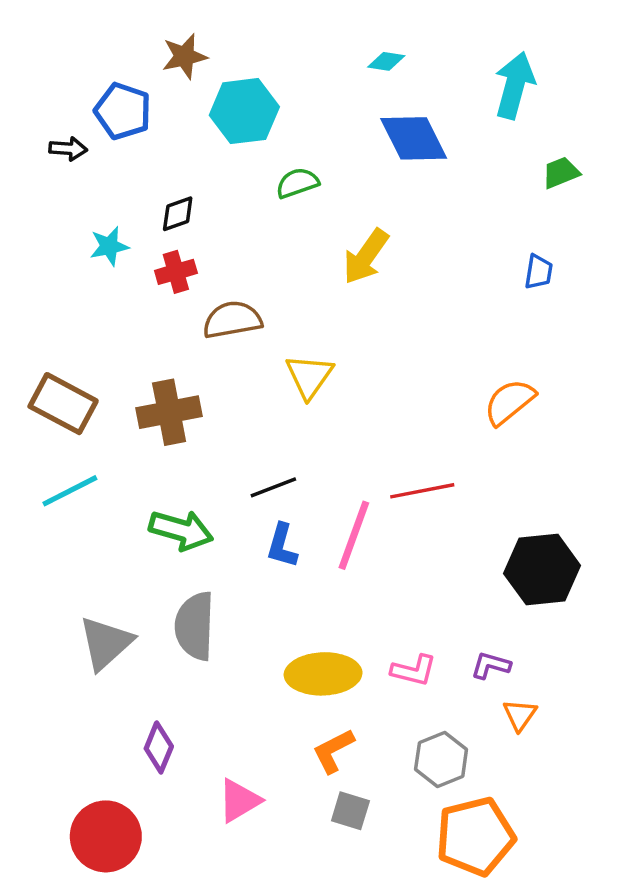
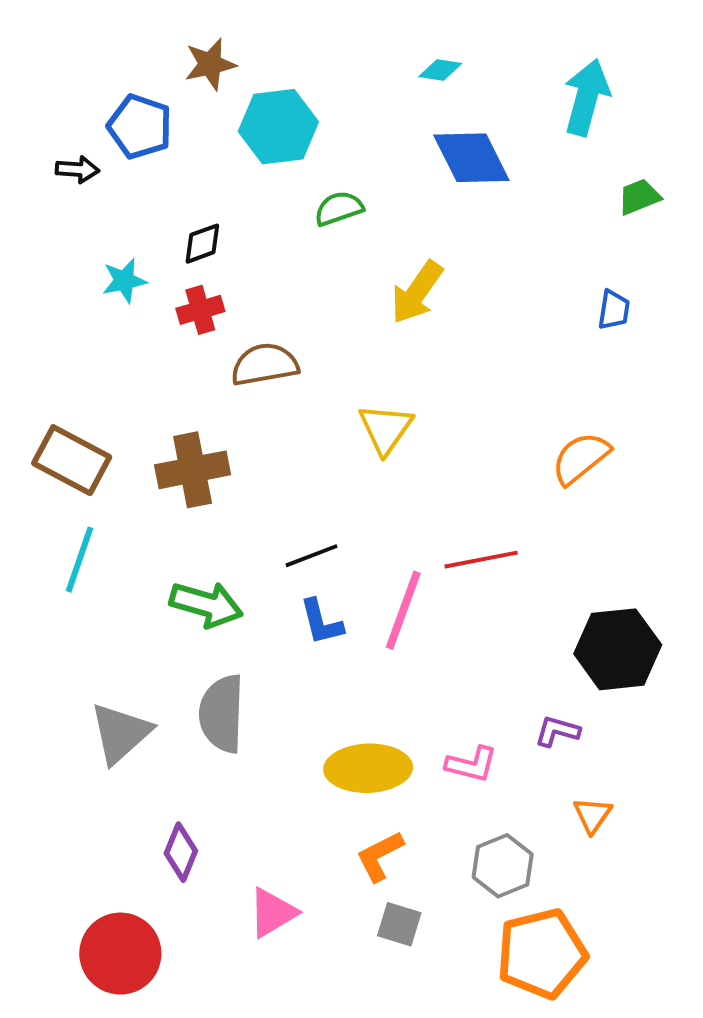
yellow triangle: (309, 376) -> (386, 429), moved
cyan line: (70, 491) -> (79, 560), turned -44
blue L-shape: (282, 546) -> (321, 622), turned -30
purple L-shape: (491, 665) -> (557, 731), moved

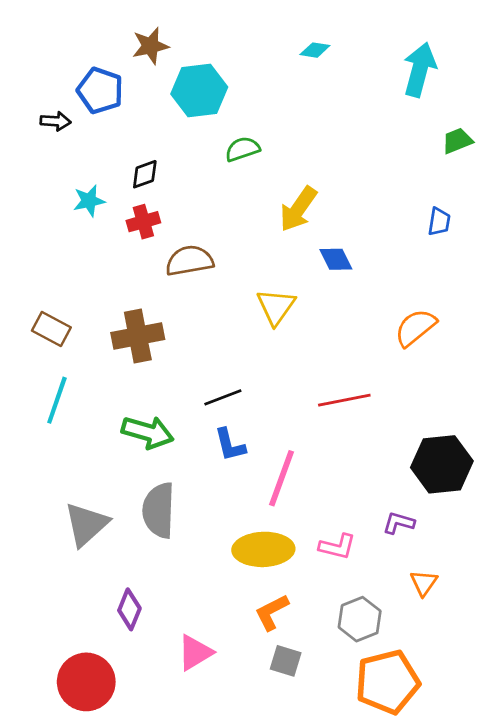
blue diamond: (471, 158) -> (336, 259), moved, size x0.6
brown rectangle: (72, 460) -> (51, 329), size x0.7
pink line: (403, 610) -> (281, 478), moved

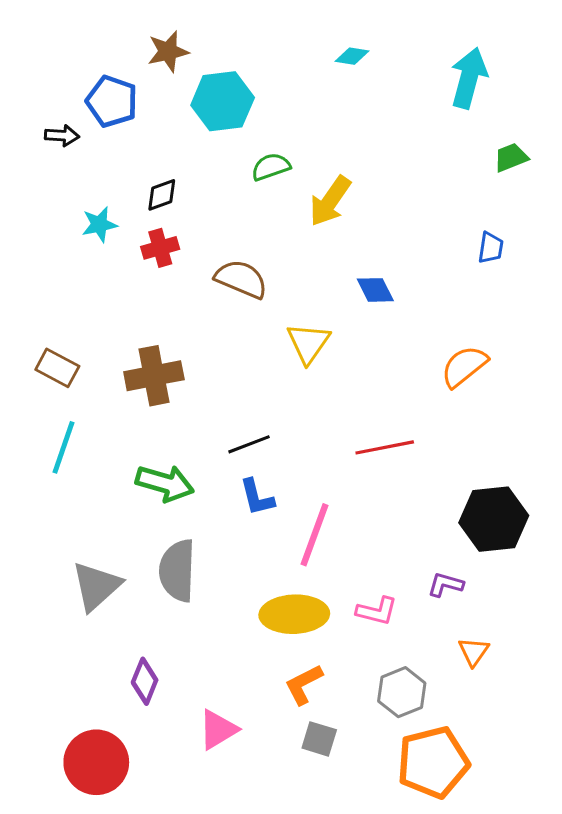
yellow arrow: (298, 209) -> (330, 201), moved
brown semicircle: (189, 261) -> (241, 279), moved, turned 33

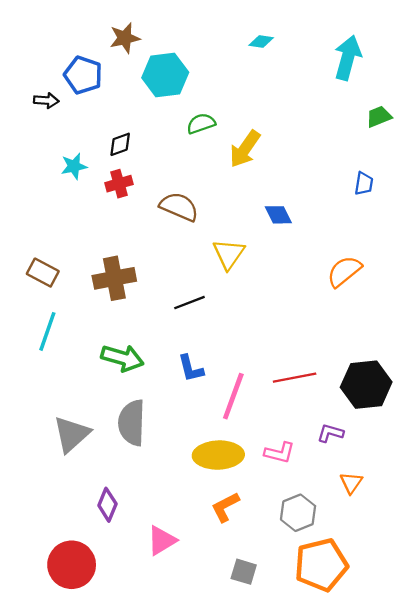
black line: (249, 444) -> (189, 303), moved
red line: (385, 447) -> (295, 378), moved
gray square: (319, 739) -> (244, 572), moved

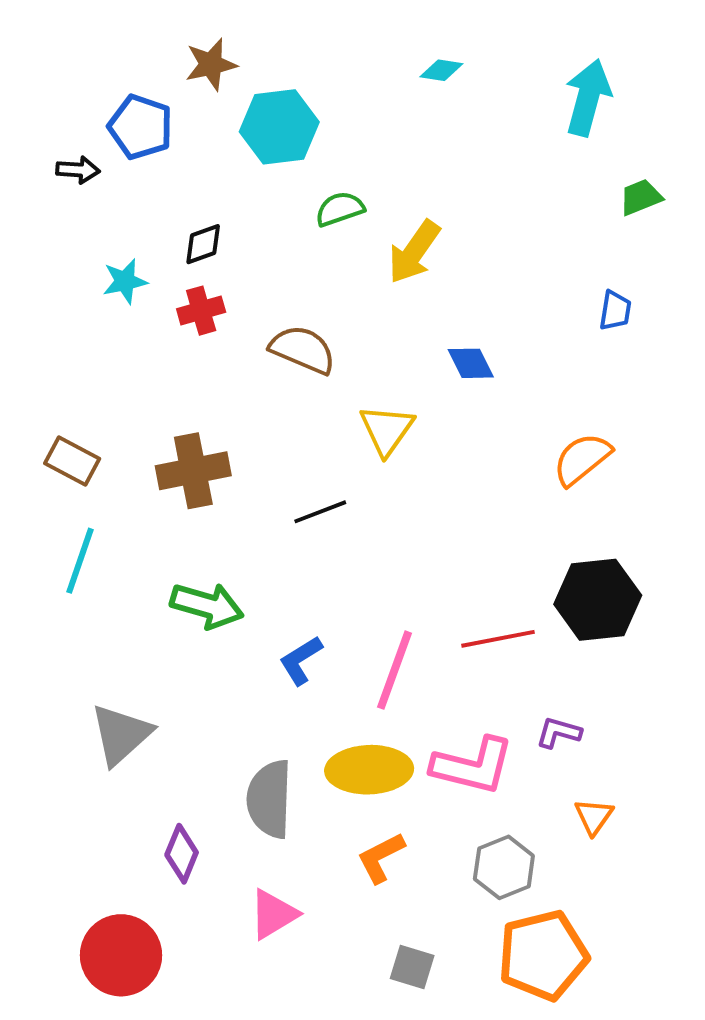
blue L-shape: (191, 368) -> (301, 660), moved, turned 72
black hexagon: (366, 385) -> (598, 600), moved
gray semicircle: (132, 423) -> (269, 799), moved
pink L-shape: (280, 453) -> (473, 766), size x1.6

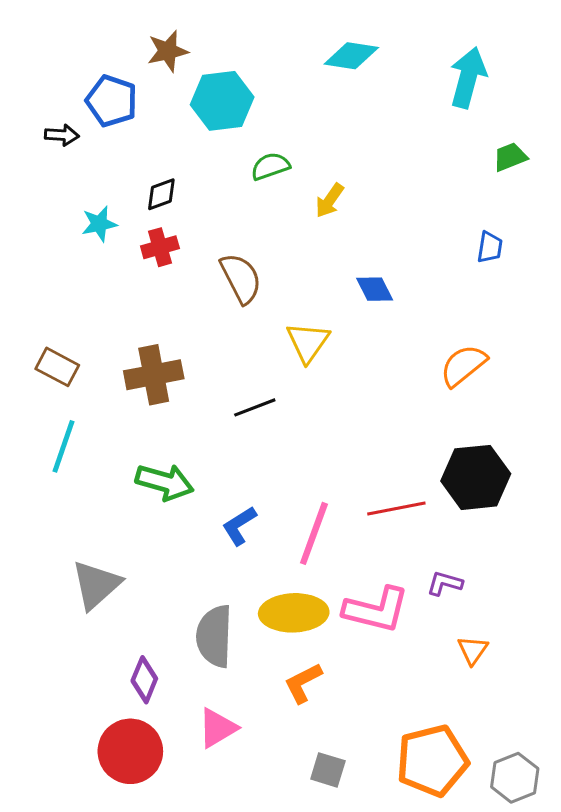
cyan diamond: (441, 70) -> (351, 56), size x1.6
yellow arrow: (414, 252) -> (330, 200), size x0.7
brown semicircle: (303, 350) -> (241, 278), turned 40
gray hexagon: (504, 867) -> (515, 778), moved
red circle: (121, 955) -> (130, 751), moved

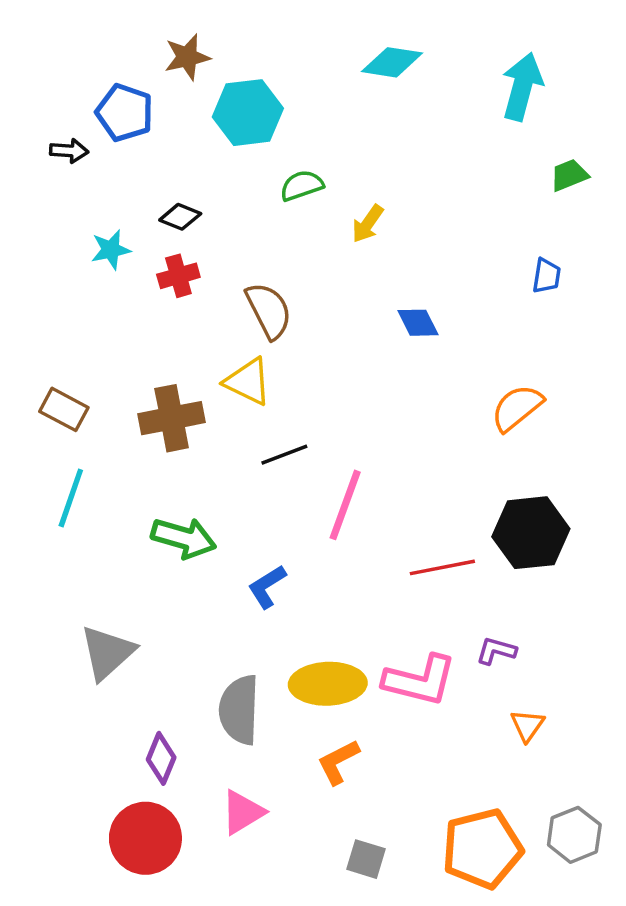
black diamond: (161, 194) -> (180, 217), turned 42
yellow triangle: (308, 342) -> (248, 382), moved, turned -39
pink line: (314, 533) -> (345, 505), moved
gray hexagon: (515, 778) -> (574, 835), moved

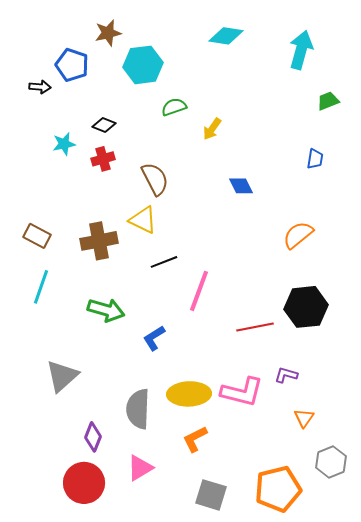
gray hexagon: (574, 835) -> (331, 462), moved
gray square: (366, 859) -> (211, 495), size x1.4

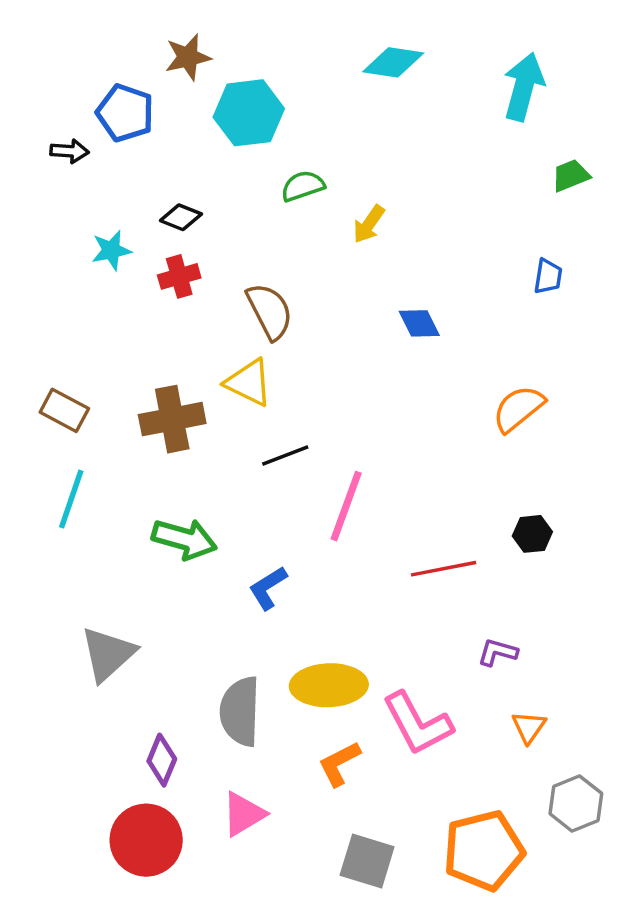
black hexagon: (306, 307) -> (532, 534), size x0.5
pink L-shape: (242, 392) -> (418, 724), moved, turned 48

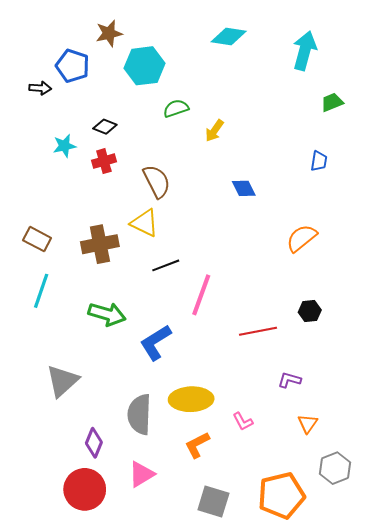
blue L-shape: (268, 588) -> (156, 342), size x1.4
pink L-shape: (418, 724) -> (243, 421), size x0.5

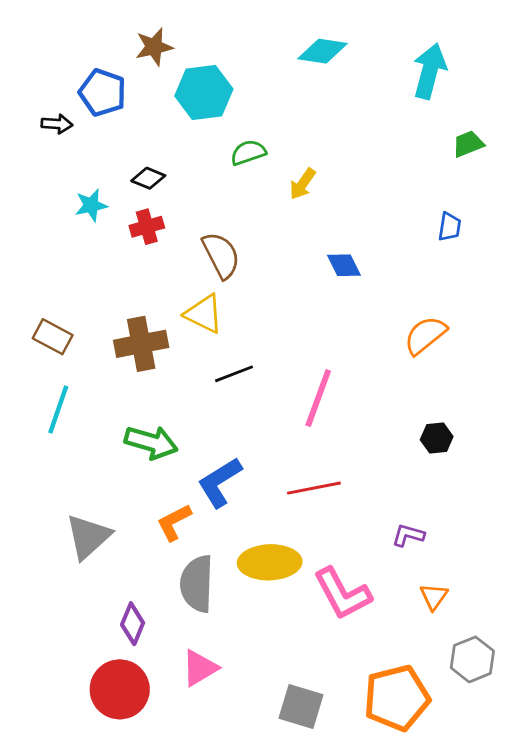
pink line: (201, 295) -> (318, 398), moved
red line: (258, 331) -> (314, 488), moved
pink L-shape: (243, 421) -> (342, 594), size x2.0
orange L-shape: (197, 445) -> (174, 522), moved

